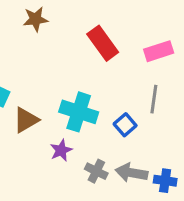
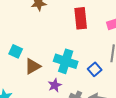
red rectangle: (103, 43) -> (81, 18), turned 30

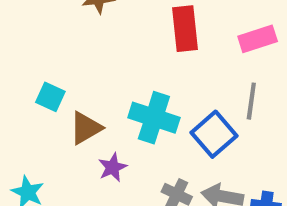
blue square: (95, 69) -> (214, 134), size x1.5
purple star: (55, 85) -> (113, 167), moved

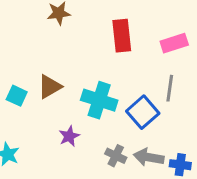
cyan square: (50, 97) -> (17, 96), moved
brown triangle: (86, 128) -> (50, 87), moved

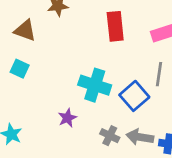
brown triangle: (50, 87) -> (25, 30), moved, turned 50
cyan square: (17, 96) -> (20, 69), moved

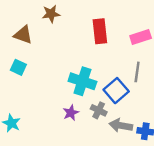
purple star: (67, 118) -> (71, 113), moved
gray cross: (110, 136) -> (99, 110), moved

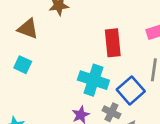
red rectangle: (100, 31) -> (113, 43), moved

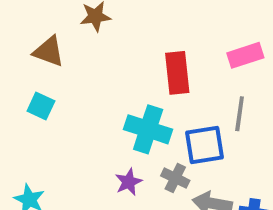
blue square: (131, 90) -> (204, 145), turned 32

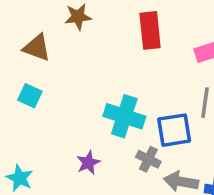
red rectangle: (177, 73) -> (150, 30), moved
purple star: (129, 182) -> (88, 163), moved

